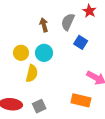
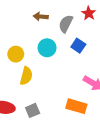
brown arrow: (44, 25) -> (41, 16), moved, turned -72
cyan circle: (44, 53) -> (47, 48), moved

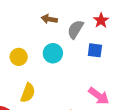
blue square: (78, 46) -> (95, 50), moved, turned -32
yellow semicircle: (26, 76) -> (28, 93), moved

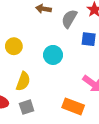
cyan circle: (53, 53) -> (53, 55), moved

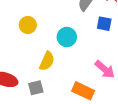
yellow semicircle: (23, 81) -> (47, 61), moved

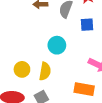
yellow circle: (28, 25) -> (22, 69), moved

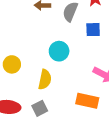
yellow circle: (22, 69) -> (12, 64), moved

